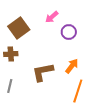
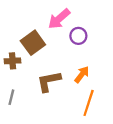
pink arrow: (52, 17) -> (59, 19), size x1.5
brown square: (19, 28) -> (33, 43), moved

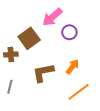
orange line: (89, 103) -> (79, 92), turned 35

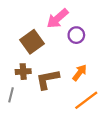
brown cross: (11, 54) -> (23, 72), moved

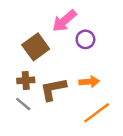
orange arrow: (80, 73) -> (89, 82), turned 49
gray line: (11, 95) -> (23, 104), moved, turned -64

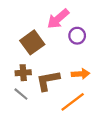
orange line: (97, 113) -> (73, 102), moved

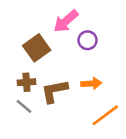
orange line: (73, 102) -> (105, 115), moved

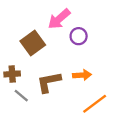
brown cross: (26, 82) -> (12, 74), moved

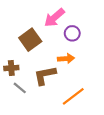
orange arrow: (82, 75) -> (66, 59), moved
orange line: (95, 104) -> (73, 96), moved

